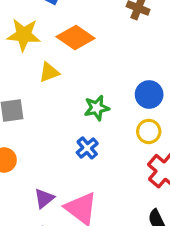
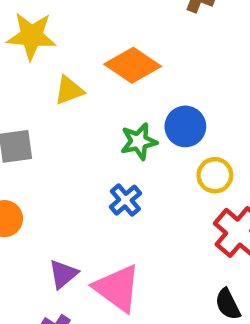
orange diamond: (76, 38) -> (133, 65), moved
blue circle: (149, 94) -> (185, 126), moved

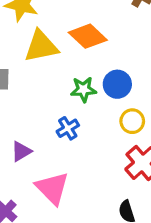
yellow triangle: (69, 90) -> (41, 46), size x1.6
purple triangle: (63, 274) -> (21, 151), moved

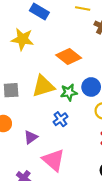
yellow triangle: (41, 46) -> (43, 86), moved

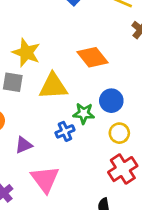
yellow star: (23, 39) -> (26, 53), moved
green star: (69, 92) -> (84, 113), moved

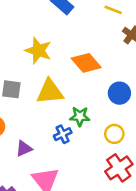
yellow star: (26, 53) -> (38, 51), moved
blue circle: (111, 101) -> (119, 93), moved

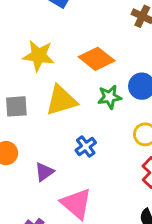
green star: (80, 116) -> (109, 97), moved

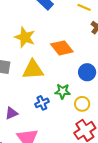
green star: (109, 97) -> (63, 91), moved

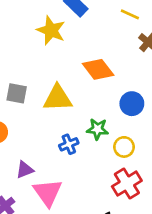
yellow star: (25, 37) -> (51, 30), moved
purple triangle: (11, 113) -> (25, 170), moved

